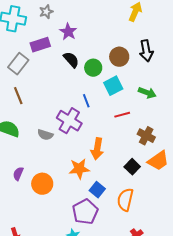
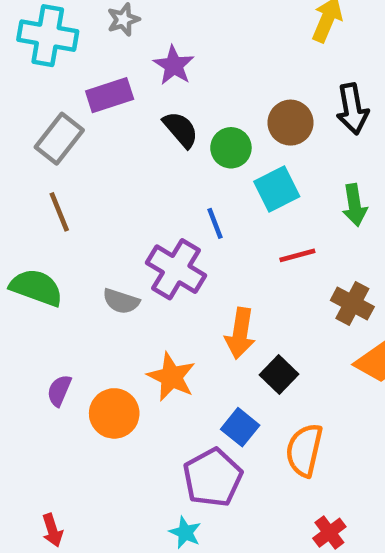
green arrow: (147, 93) -> (355, 205), turned 60
black square: (132, 167) -> (279, 375), moved
orange star: (79, 169) -> (171, 377), moved, turned 30

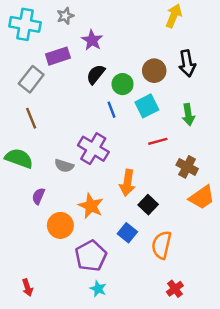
black semicircle: (181, 129) -> (96, 74), turned -100
blue line: (215, 223) -> (112, 110), moved
purple semicircle: (59, 391) -> (38, 196), moved
purple pentagon: (213, 478) -> (91, 256), moved

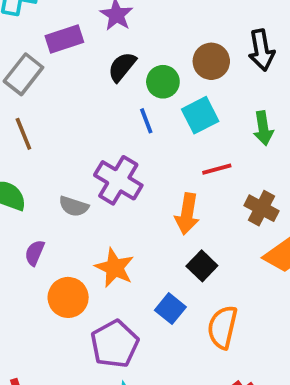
orange arrow: (127, 183) -> (187, 214), moved

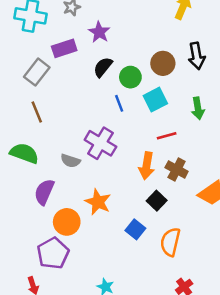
brown cross: (261, 208) -> (177, 169), moved
purple semicircle: (35, 253) -> (44, 192), size x1.5
purple pentagon: (115, 344) -> (53, 253), moved

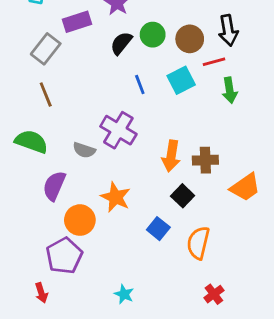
green circle: (130, 77) -> (153, 35), moved
red line: (167, 136) -> (214, 62), moved
brown cross: (177, 169) -> (205, 160), turned -30

